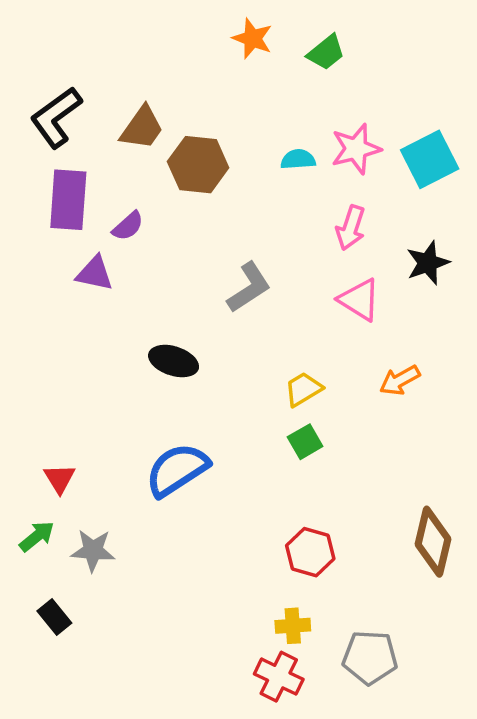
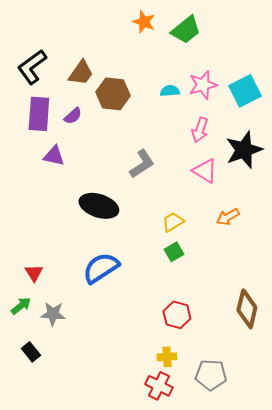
green trapezoid: (326, 52) -> (186, 30), size x1.4
purple semicircle: (128, 226) -> (73, 116), moved
black star: (428, 263) -> (244, 150), size x1.5
black ellipse: (174, 361) -> (99, 206), size x1.4

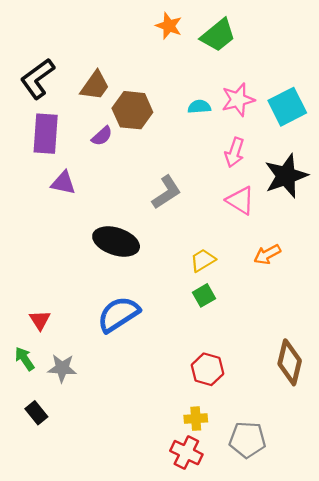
purple semicircle: (73, 116) -> (102, 136), moved
green arrow: (21, 306) -> (25, 359), turned -85

